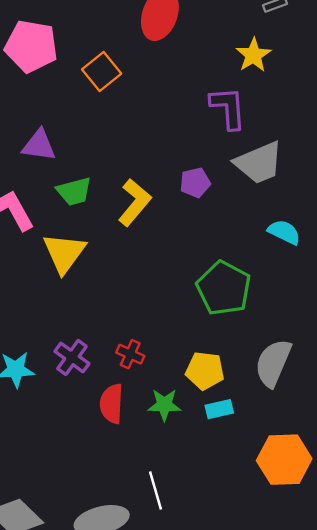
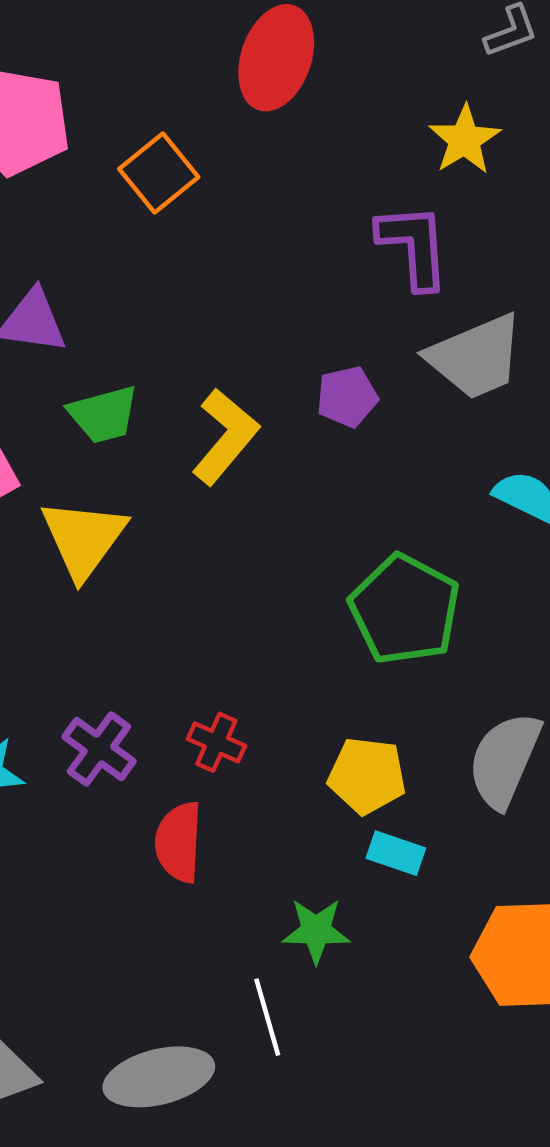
green star: (164, 405) -> (316, 931), moved
cyan rectangle: (219, 409) -> (396, 853), turned 32

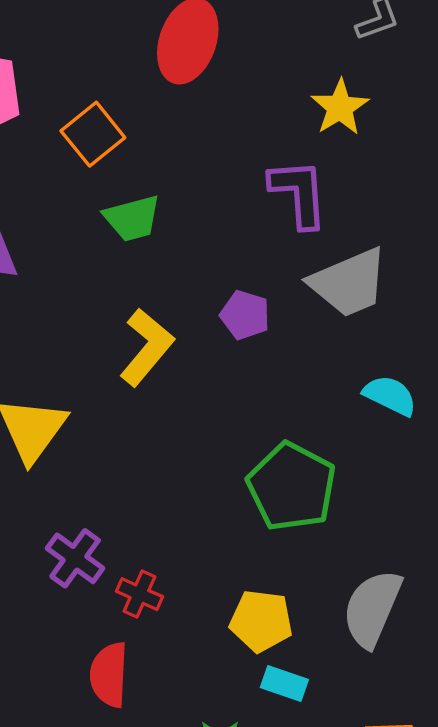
purple pentagon: (347, 397) -> (245, 315), turned 30
green trapezoid: (103, 414) -> (132, 218), moved
purple cross: (99, 749) -> (75, 558), moved

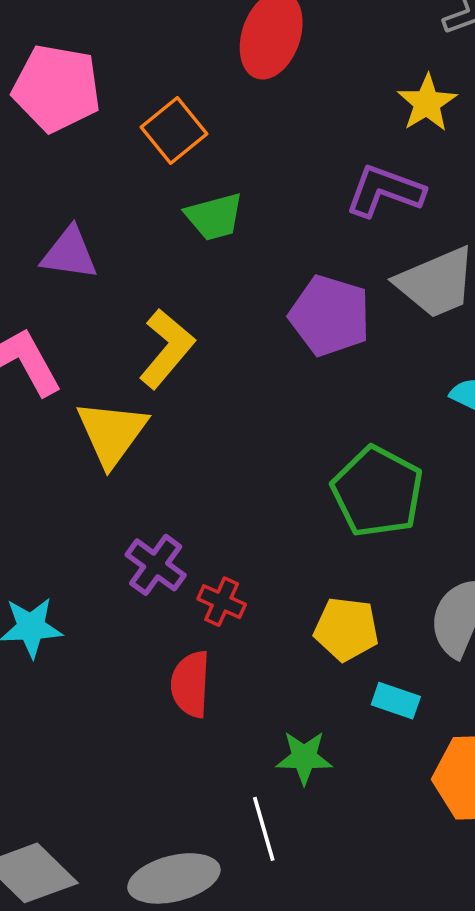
purple L-shape: (299, 193) -> (385, 191), turned -66
purple pentagon: (245, 315) -> (330, 316), size x1.6
yellow L-shape: (147, 347) -> (167, 349), moved
cyan rectangle: (284, 684) -> (396, 701), moved

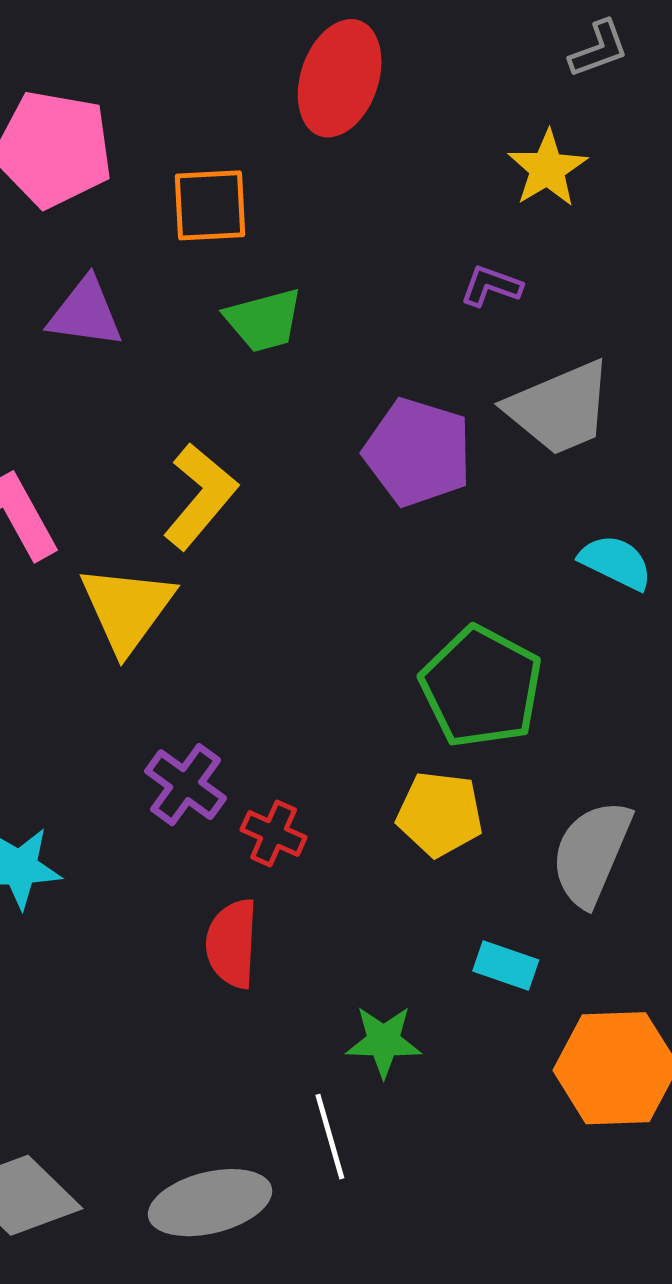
orange square: (174, 130) -> (210, 205), turned 36
purple L-shape: (385, 191) -> (491, 286), size x0.6
purple triangle: (69, 253) -> (85, 313), moved
yellow pentagon: (346, 629) -> (440, 814), moved

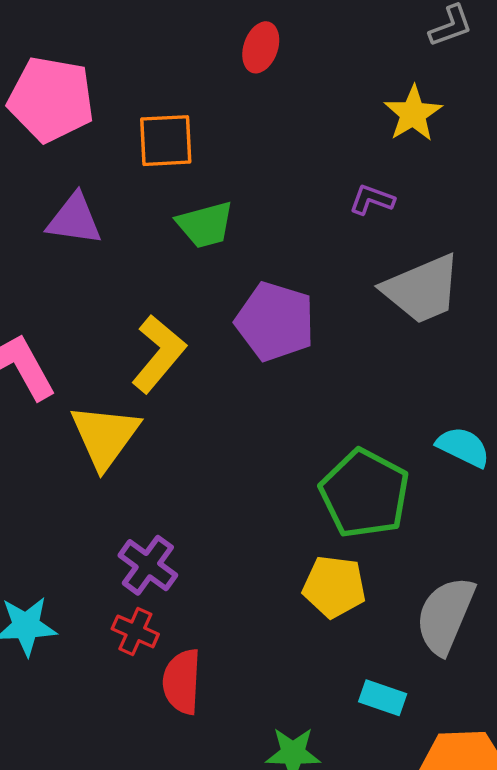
red ellipse: (340, 78) -> (261, 47), size x0.6
purple pentagon: (418, 452) -> (275, 322), moved
cyan semicircle: (616, 562) -> (463, 447), moved
red cross: (274, 834) -> (135, 631), moved

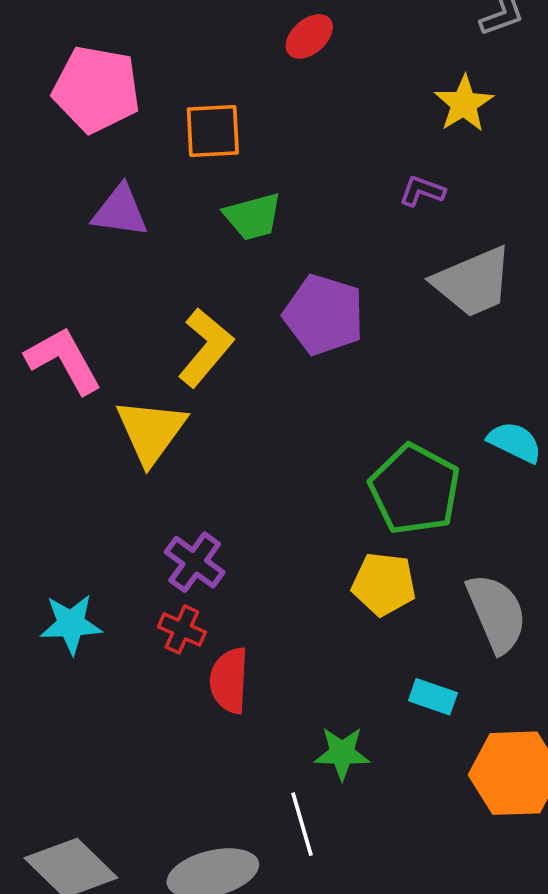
red ellipse: (261, 47) -> (309, 36), turned 30
gray semicircle: (445, 615) -> (497, 613), turned 134

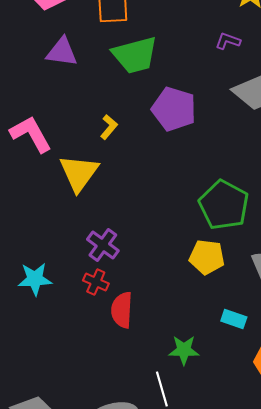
green trapezoid: (253, 217) -> (135, 55), size x1.4
yellow L-shape: (206, 348) -> (109, 127), size x0.6

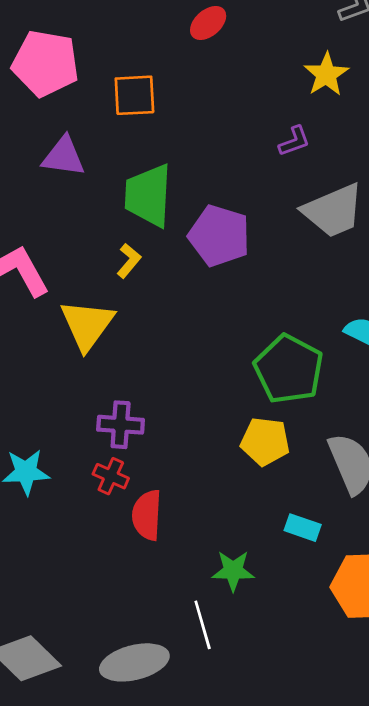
purple L-shape: (228, 41) -> (294, 141), turned 140
green trapezoid: (135, 55) -> (148, 195), moved, turned 108
purple cross: (103, 245) -> (121, 425), turned -32

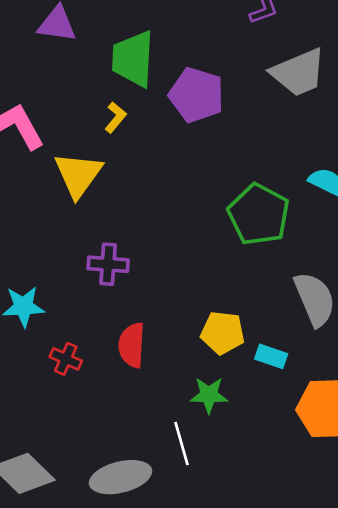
yellow pentagon: (265, 441) -> (223, 333), moved
red cross: (111, 476) -> (66, 359), moved

